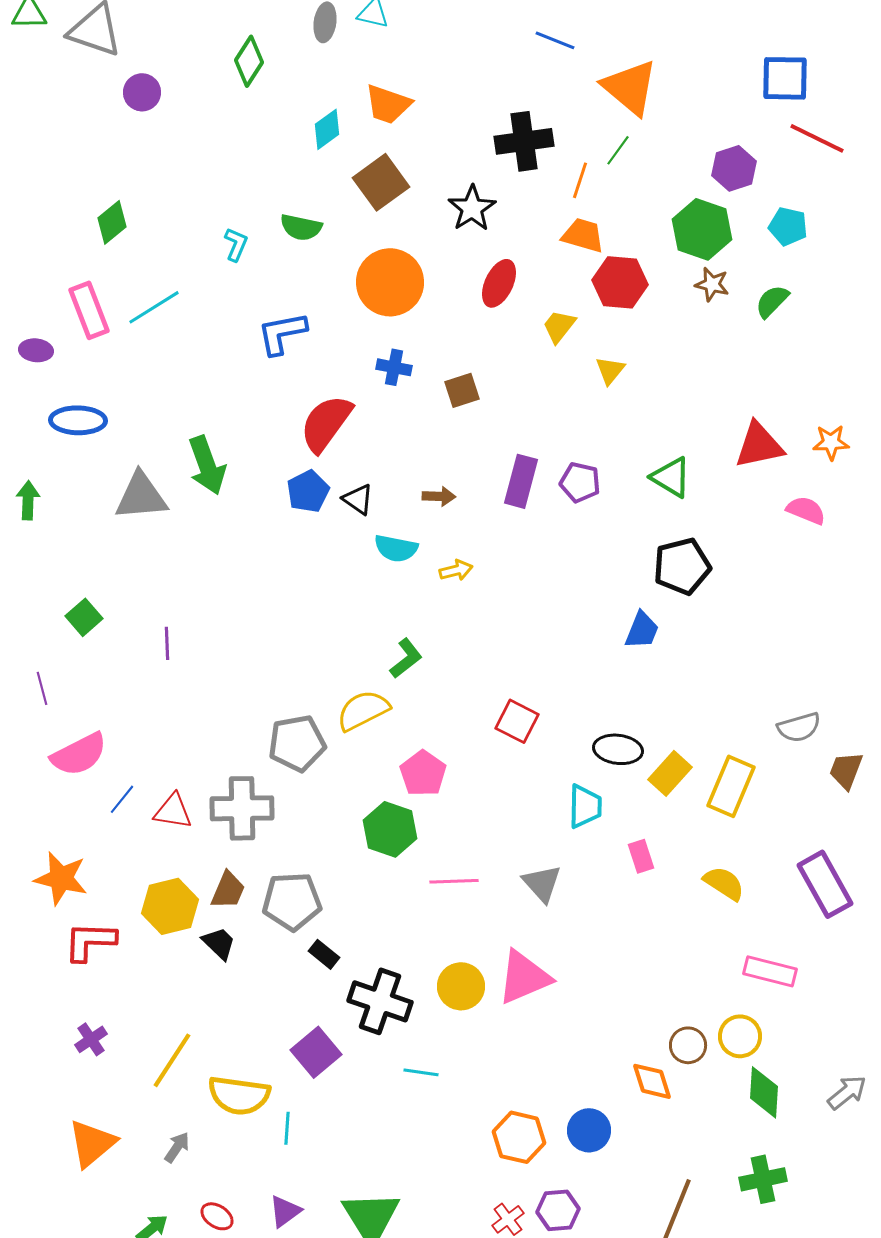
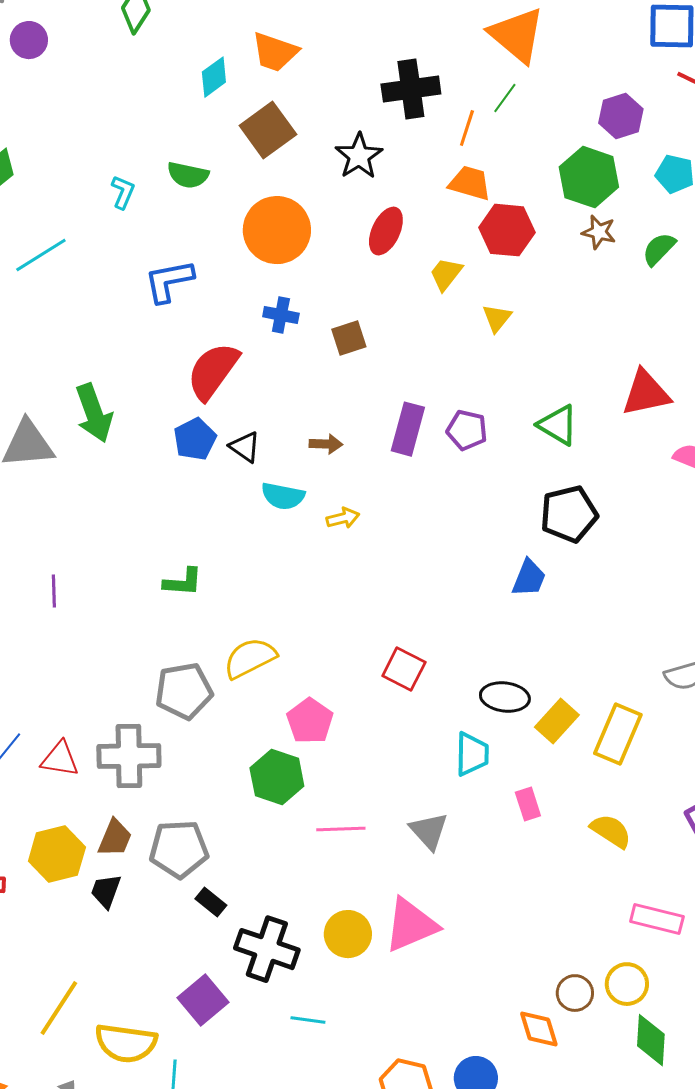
green L-shape: (406, 658) -> (183, 582), moved, turned 42
black trapezoid: (219, 943) -> (106, 891), turned -114

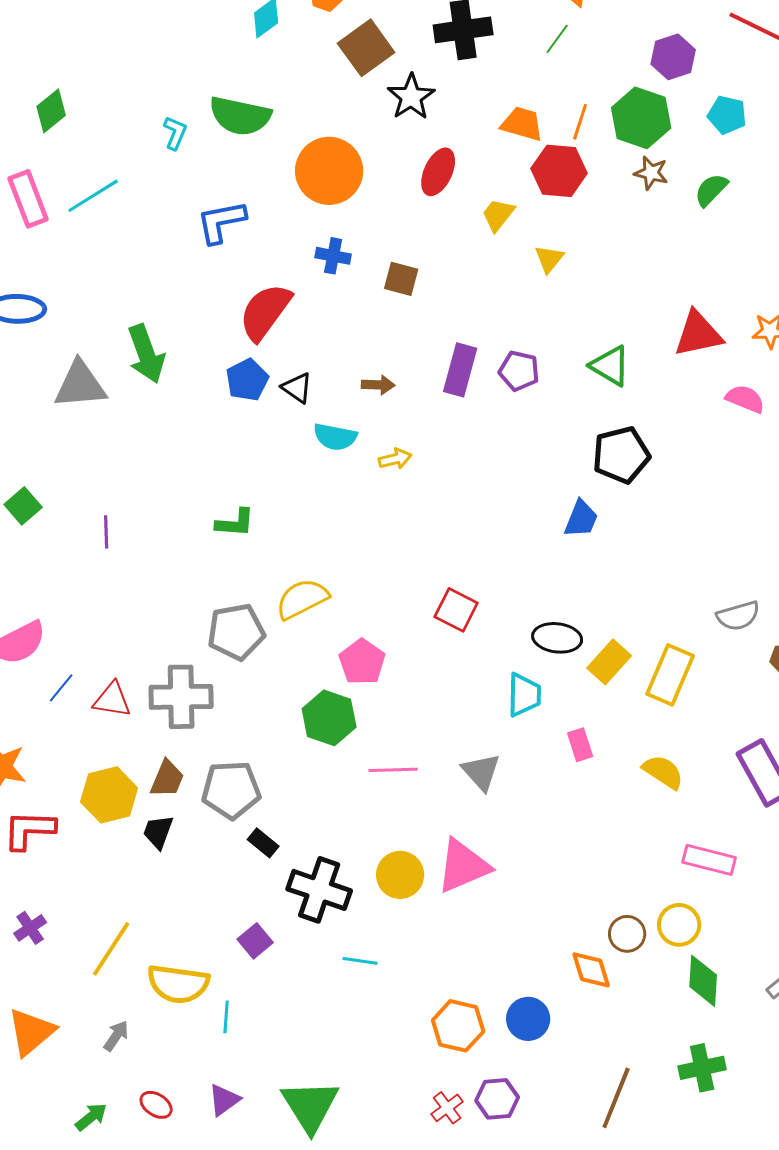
orange line: (467, 128) -> (580, 122), moved
brown square: (268, 130) -> (366, 48), moved
green semicircle: (188, 175) -> (240, 116), size x1.5
brown square: (349, 338) -> (401, 279), turned 33
purple square: (203, 1000) -> (255, 941), size x0.7

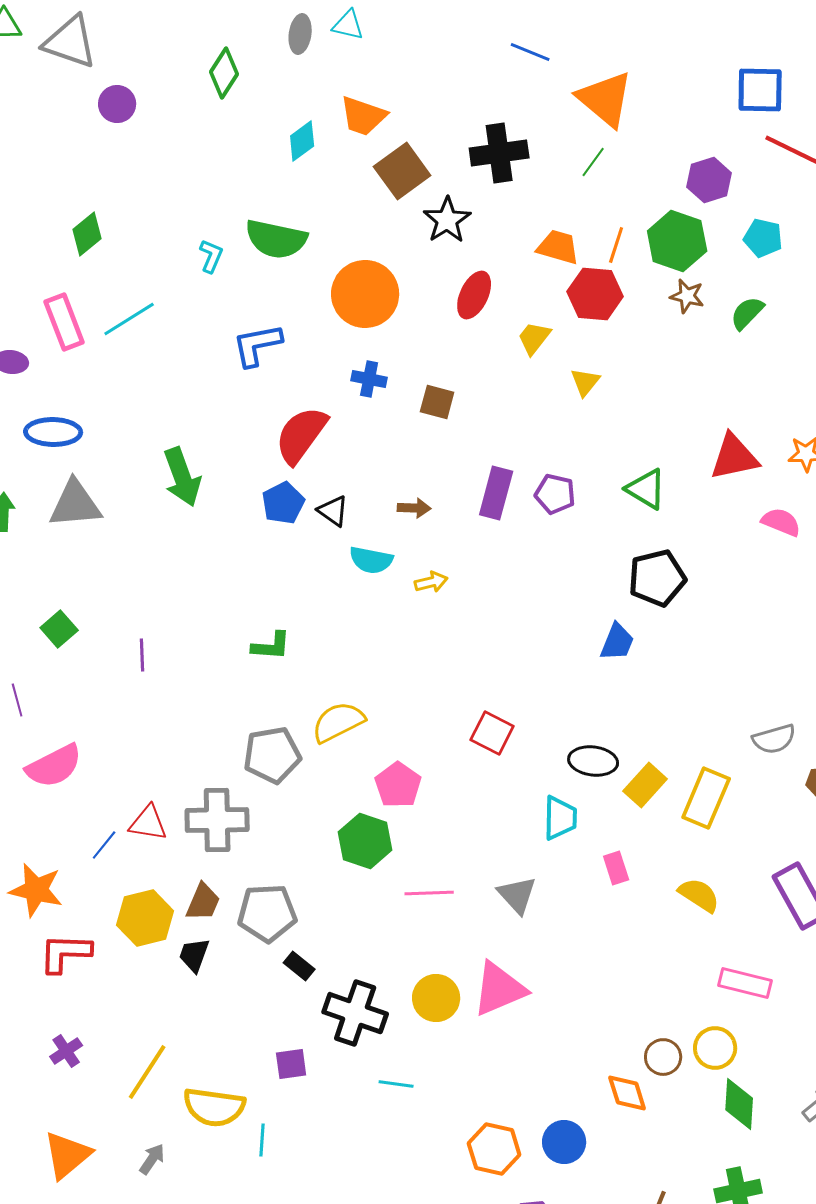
gray triangle: (80, 385) -> (75, 504), moved
blue line: (61, 688) -> (104, 845), moved
purple square: (255, 941) -> (291, 1064), turned 32

